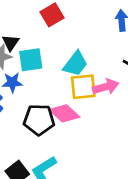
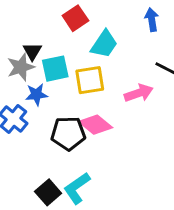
cyan trapezoid: (75, 64) -> (104, 44), moved
yellow square: (83, 87) -> (90, 80), moved

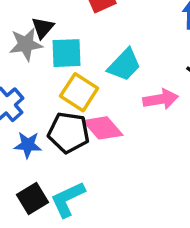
cyan trapezoid: (104, 44) -> (124, 65), moved
yellow square: (90, 80) -> (79, 92), moved, turned 32
blue star: (37, 94) -> (28, 145), moved

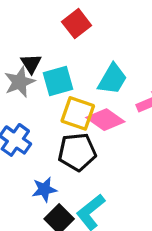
pink diamond: (103, 128) -> (105, 120), moved
blue star: (28, 145) -> (44, 189), moved

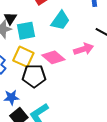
cyan trapezoid: (112, 79) -> (60, 21), moved
yellow square: (78, 113) -> (23, 57), moved

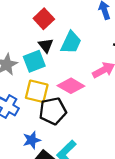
black triangle: (10, 18) -> (46, 45), moved

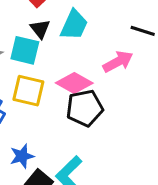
cyan square: (34, 61) -> (25, 50), turned 35
black pentagon: (53, 111) -> (85, 108), moved

